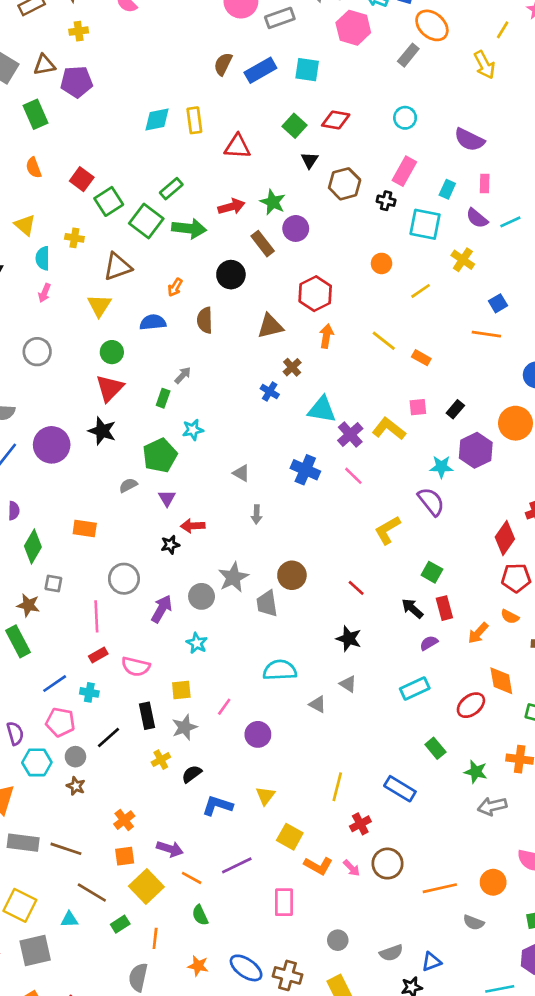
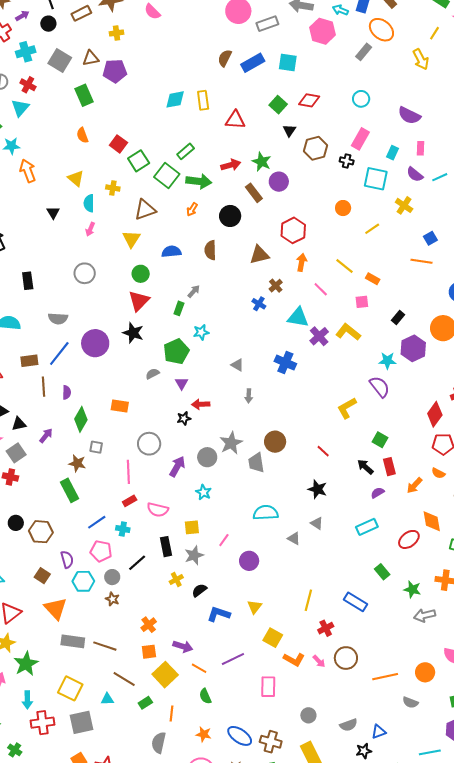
orange arrow: (175, 287) -> (192, 209), moved
pink square: (418, 407) -> (362, 302), moved
pink line: (353, 476) -> (321, 289), moved

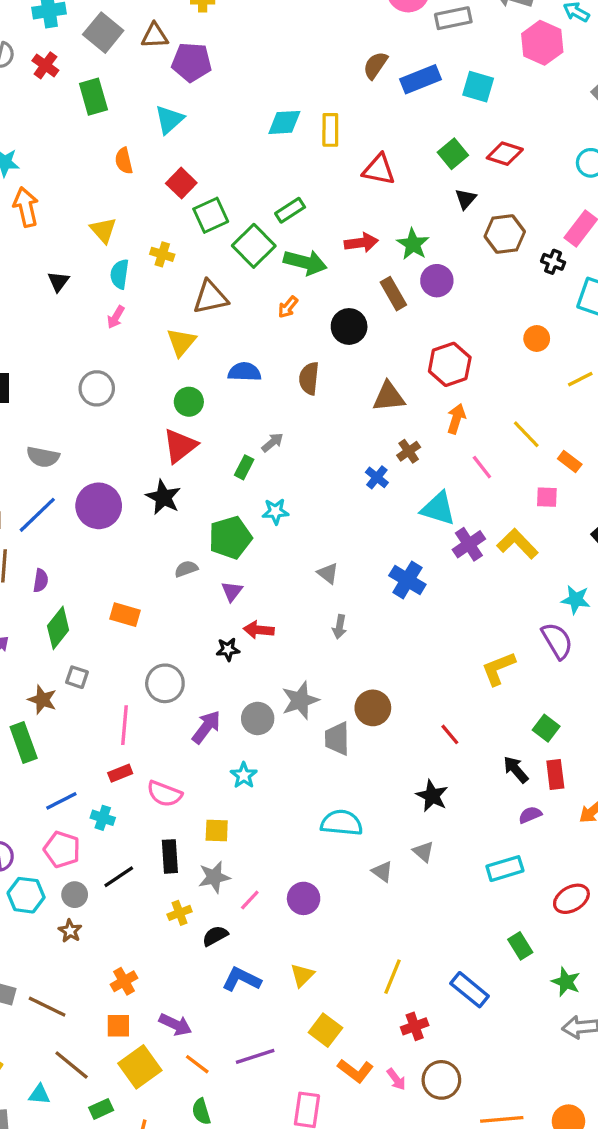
green rectangle: (84, 95) -> (93, 97), moved
cyan triangle: (20, 108) -> (169, 120), moved
pink line: (224, 540) -> (250, 900), moved

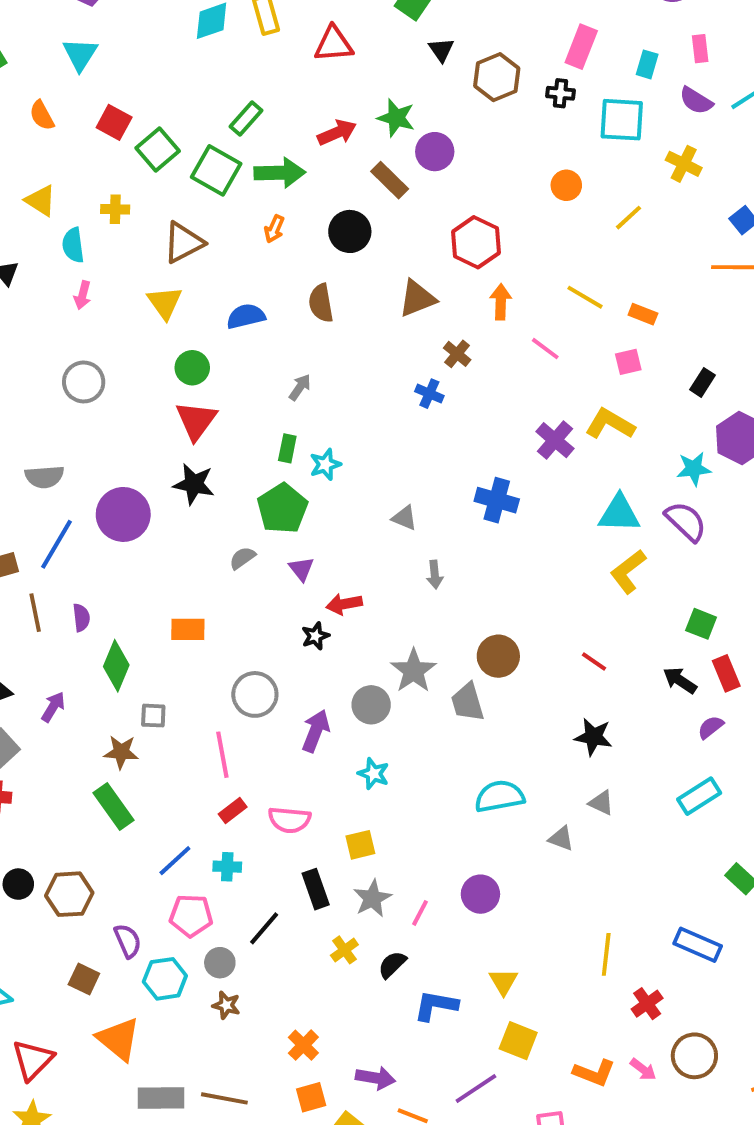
green rectangle: (244, 467) -> (287, 448), moved
cyan triangle: (438, 509) -> (619, 513), moved
yellow square: (325, 1030) -> (518, 1041), moved

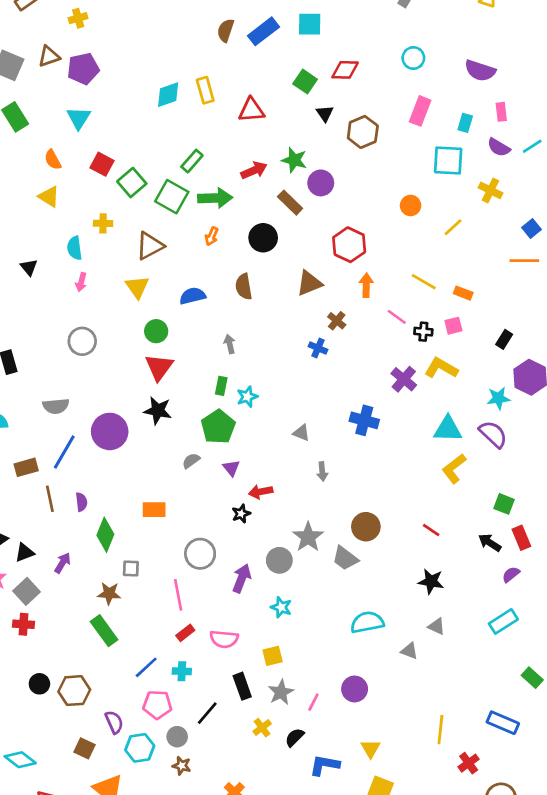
black cross: (560, 93) -> (423, 332), moved
yellow triangle: (41, 201) -> (49, 197), moved
gray arrow: (300, 387) -> (230, 344), turned -48
gray trapezoid: (468, 702) -> (345, 558), turned -36

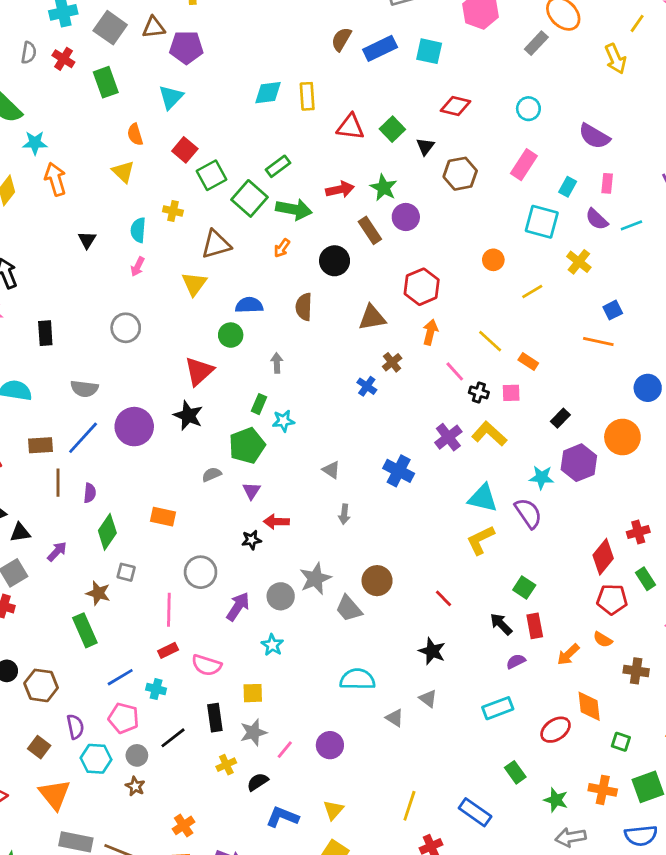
green square: (305, 82) -> (392, 129), moved
green circle: (156, 331) -> (231, 335), moved

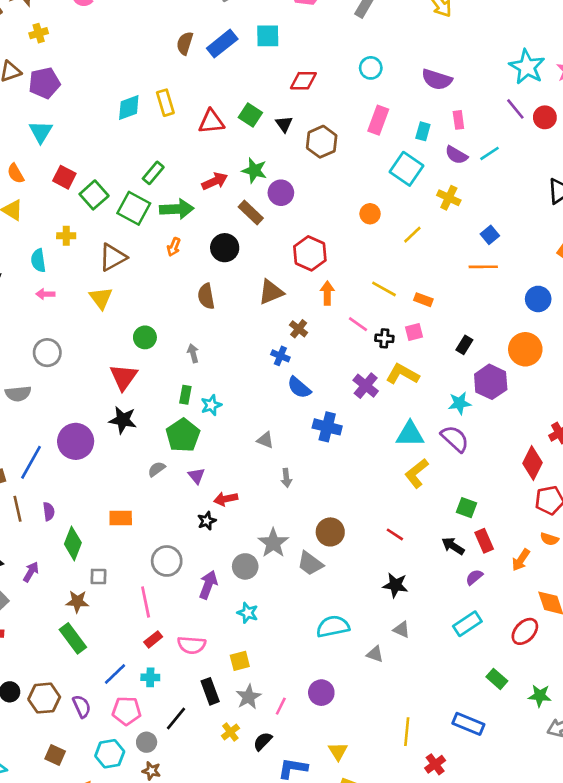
cyan square: (542, 222) -> (407, 169), turned 32
pink arrow: (138, 267) -> (45, 294), turned 78
blue semicircle: (249, 305) -> (299, 388), moved, turned -125
gray semicircle: (84, 389) -> (18, 394), moved
purple semicircle: (75, 727) -> (82, 706), moved

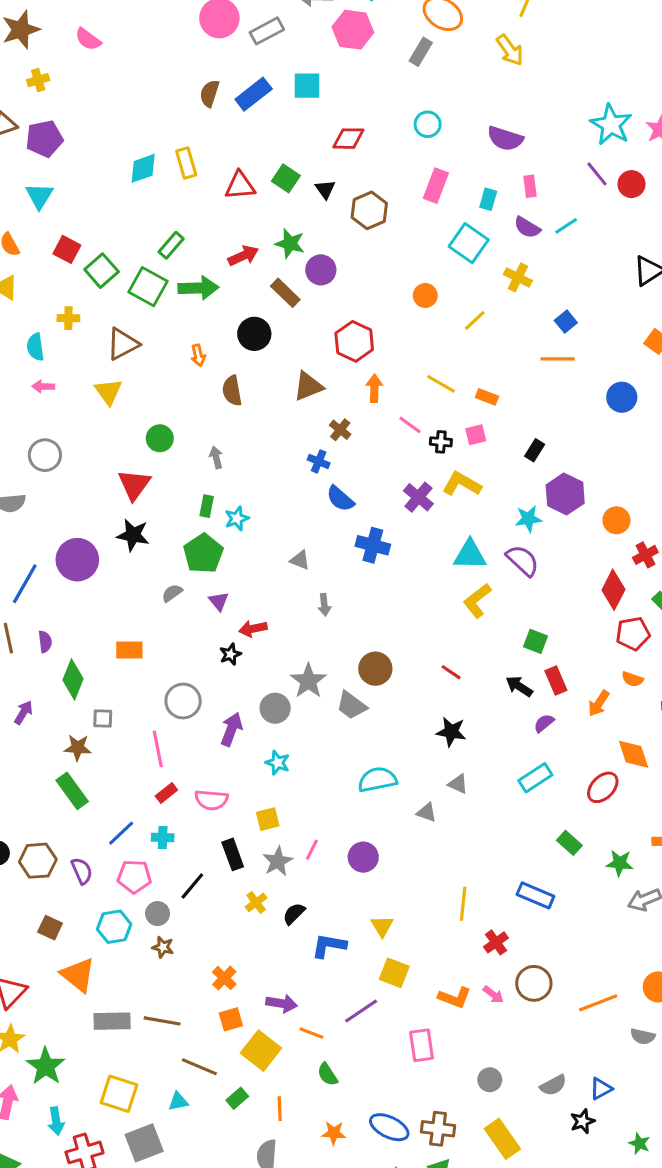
orange arrow: (174, 247) -> (198, 355), moved, turned -36
orange circle: (525, 349) -> (616, 520), moved, size x0.7
pink line: (281, 706) -> (312, 850), moved

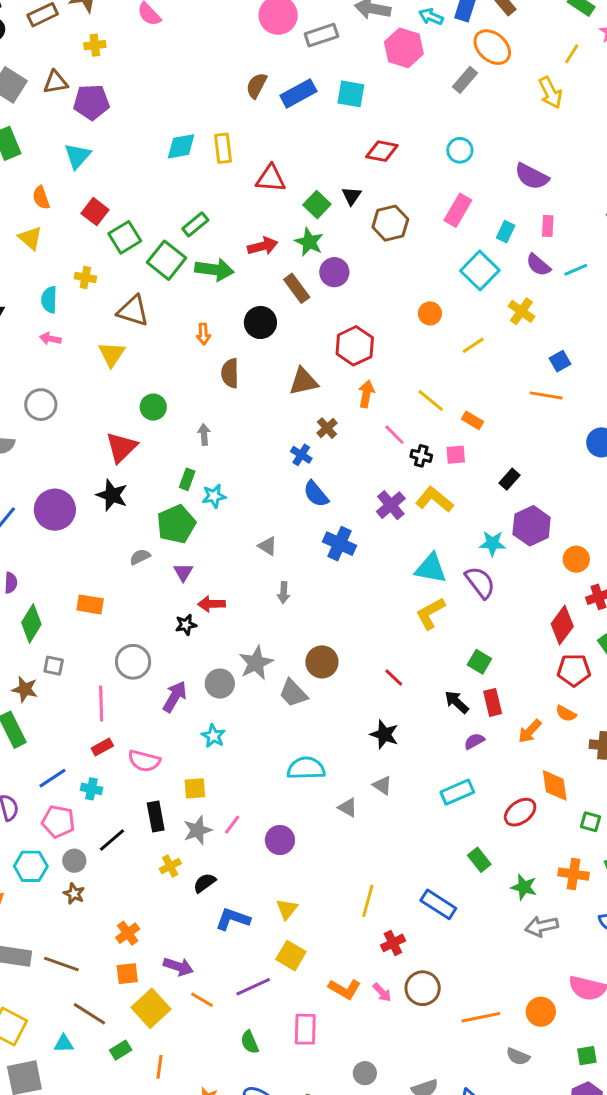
green square: (286, 178) -> (317, 205), moved
brown triangle: (123, 344) -> (133, 311), turned 36
green semicircle: (327, 1074) -> (250, 1042), moved

